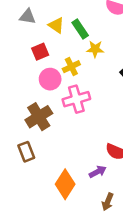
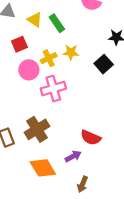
yellow star: (95, 49) -> (71, 52), moved
brown cross: (39, 117) -> (37, 129), moved
orange diamond: (65, 184) -> (43, 168), turned -64

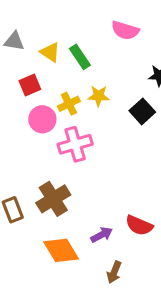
red semicircle: (91, 138) -> (139, 225), moved

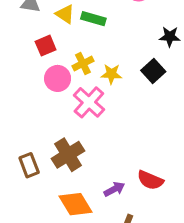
green rectangle: (80, 57) -> (93, 19), turned -40
yellow star: (99, 96) -> (111, 74), moved
pink cross: (75, 144) -> (89, 102), turned -32

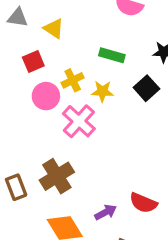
green rectangle: (93, 19) -> (112, 55), moved

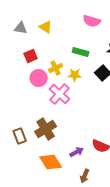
yellow triangle: (54, 29) -> (46, 27), moved

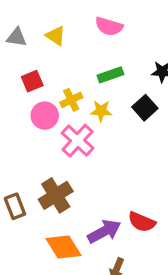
pink semicircle: (92, 21) -> (109, 26), moved
green rectangle: (81, 52) -> (110, 75), turned -35
purple arrow: (77, 152) -> (104, 231), size x1.5

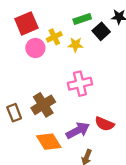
red square: (32, 81) -> (26, 23), size x1.5
black square: (145, 108) -> (101, 31), moved
pink cross: (78, 141) -> (80, 84), moved, turned 35

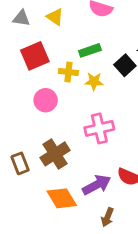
green rectangle: (82, 19) -> (90, 50), moved
yellow cross: (54, 37) -> (68, 72), turned 32
pink circle: (35, 48) -> (46, 100), moved

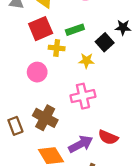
red square: (35, 56) -> (41, 29), moved
yellow star: (94, 81) -> (86, 61), moved
brown cross: (55, 154) -> (45, 118), turned -30

